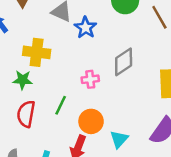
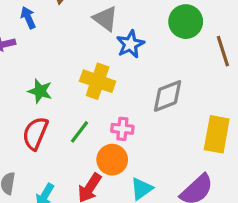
yellow cross: (37, 52) -> (98, 81), moved
pink cross: (90, 79) -> (122, 129), moved

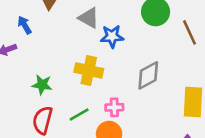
blue star: (130, 44) -> (112, 36), turned 30
green line: (80, 132) -> (79, 114), turned 30

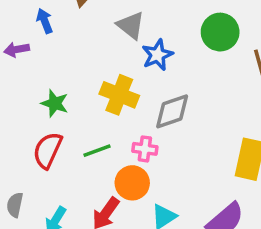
blue star: (112, 36) -> (157, 55), turned -30
gray diamond: (148, 75) -> (172, 111), moved

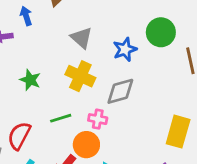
gray triangle: (131, 25) -> (81, 38), moved
blue star: (157, 55) -> (125, 49), moved
red semicircle: (48, 150) -> (19, 136), moved

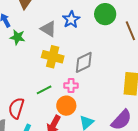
blue star: (125, 49) -> (71, 20), moved
green star: (30, 80) -> (17, 37), moved

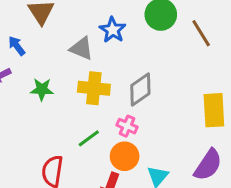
green star: (17, 37) -> (42, 89), moved
pink cross: (71, 86) -> (127, 126), turned 32

